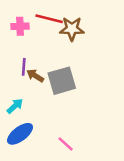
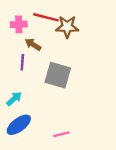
brown arrow: (35, 76) -> (33, 44), moved
gray square: (62, 81) -> (58, 75), turned 32
pink line: (66, 144) -> (61, 134), turned -56

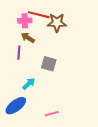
pink cross: (19, 24) -> (25, 21), moved
gray square: (58, 75) -> (49, 64), size x0.7
cyan arrow: (14, 99) -> (29, 84), moved

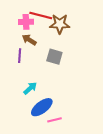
gray square: (49, 64) -> (54, 57), moved
blue ellipse: (16, 106) -> (42, 107), moved

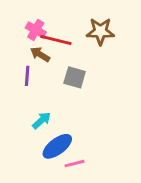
red line: (41, 16) -> (56, 40), moved
pink cross: (26, 22) -> (36, 30), turned 32
brown star: (60, 24) -> (100, 31), moved

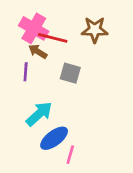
pink cross: (36, 30) -> (34, 28), size x1.5
cyan arrow: (41, 120) -> (39, 114), size x1.5
pink line: (75, 164) -> (70, 155), turned -60

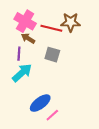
red line: (53, 38) -> (51, 28), moved
cyan arrow: (39, 114) -> (22, 73), moved
pink line: (70, 155) -> (52, 115), turned 32

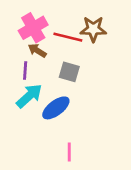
pink cross: (25, 21) -> (33, 28), turned 30
blue ellipse: (40, 103) -> (56, 108), moved
pink line: (52, 115) -> (69, 152), turned -48

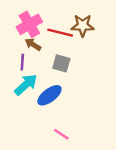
pink line: (69, 152) -> (61, 134), turned -56

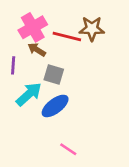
purple line: (22, 62) -> (13, 65), moved
gray square: (61, 63) -> (54, 75), moved

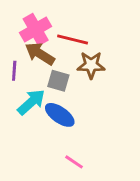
brown star: (92, 29) -> (91, 65), moved
brown arrow: (37, 50) -> (40, 54), size x1.5
blue ellipse: (55, 106) -> (60, 115), turned 72

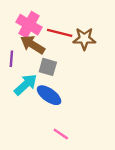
pink cross: (36, 29) -> (29, 25), turned -30
brown star: (91, 65) -> (84, 39), moved

